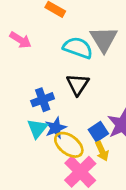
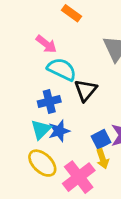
pink arrow: (20, 40) -> (46, 44), moved
cyan semicircle: (78, 48) -> (62, 69), moved
yellow ellipse: (69, 145) -> (42, 163), moved

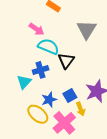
cyan triangle: (41, 130) -> (24, 82), moved
blue star: (59, 131) -> (49, 100), moved
blue square: (101, 139) -> (70, 96), moved

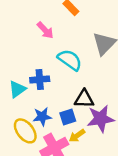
cyan semicircle: (48, 47) -> (70, 60), moved
black triangle: (66, 61) -> (84, 99), moved, turned 42
yellow arrow: (81, 109) -> (77, 136), turned 64

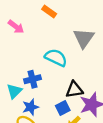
pink arrow: (45, 30) -> (16, 27), moved
blue star: (42, 117) -> (31, 107), moved

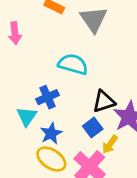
pink arrow: (16, 27) -> (15, 33), turned 56
gray triangle: (84, 38) -> (94, 19), moved

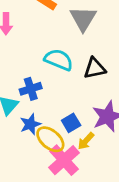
black triangle: (104, 101) -> (95, 68), moved
yellow ellipse: (51, 159) -> (50, 139), moved

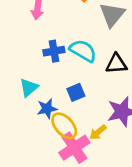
blue cross: (31, 89) -> (54, 51), moved
blue square: (71, 123) -> (76, 92), moved

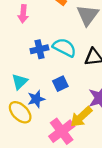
yellow ellipse: (64, 126) -> (20, 112), moved
yellow arrow: (98, 132) -> (81, 117), size x1.5

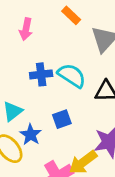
blue star: (36, 99) -> (31, 135), turned -30

